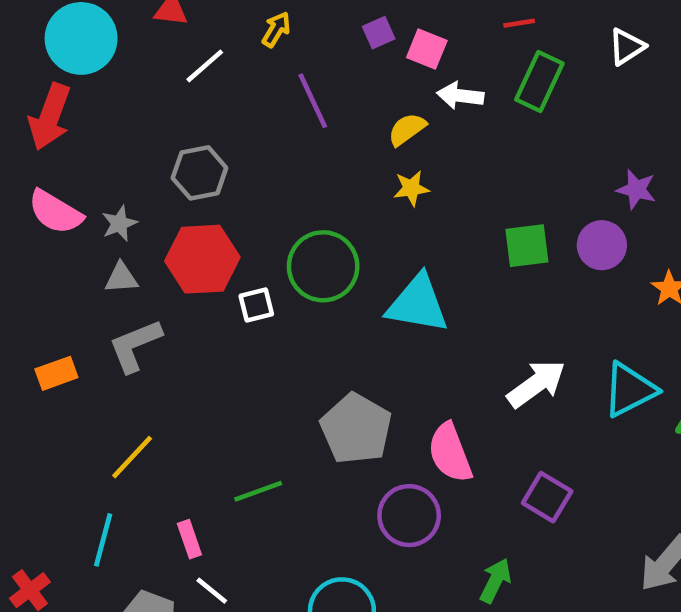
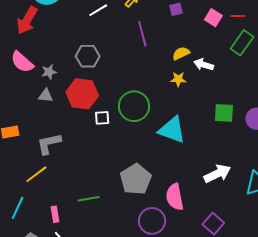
pink square: (427, 49) -> (213, 18), moved
white arrow: (460, 96) -> (204, 65), moved
gray L-shape: (135, 346) -> (49, 144), moved

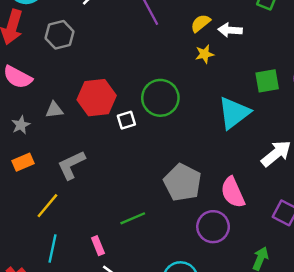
gray hexagon: (88, 56) -> (60, 35), moved
gray star: (49, 72) -> (21, 125), moved
cyan triangle: (172, 130) -> (234, 113), moved, turned -44
yellow line: (36, 174) -> (47, 206), moved

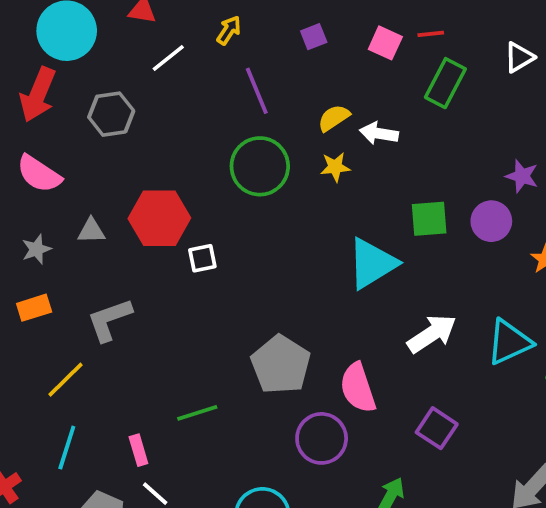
green circle: (160, 98) -> (260, 166), moved

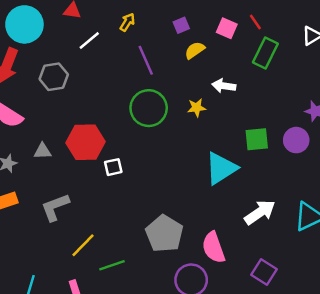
red line: (431, 34) -> (255, 22), turned 63
yellow semicircle: (334, 118) -> (195, 50), moved
yellow line: (66, 380) -> (83, 245), moved

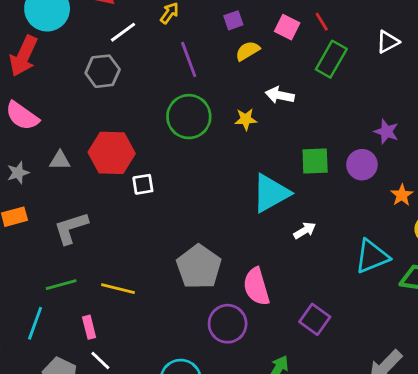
gray hexagon: (54, 77) -> (103, 71), moved
white arrow: (260, 212) -> (305, 230), moved, size x0.6
yellow line: (83, 245) -> (118, 289), moved, turned 56
green line: (112, 265) -> (61, 285), moved

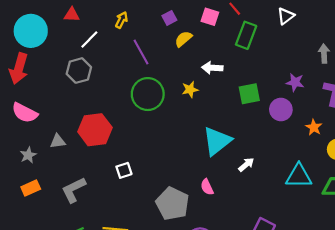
green square: (315, 161) -> (249, 94), moved
white square: (143, 184) -> (124, 170), moved
cyan triangle: (372, 256) -> (299, 176), turned 32
pink semicircle: (256, 287) -> (207, 187), moved, size x0.6

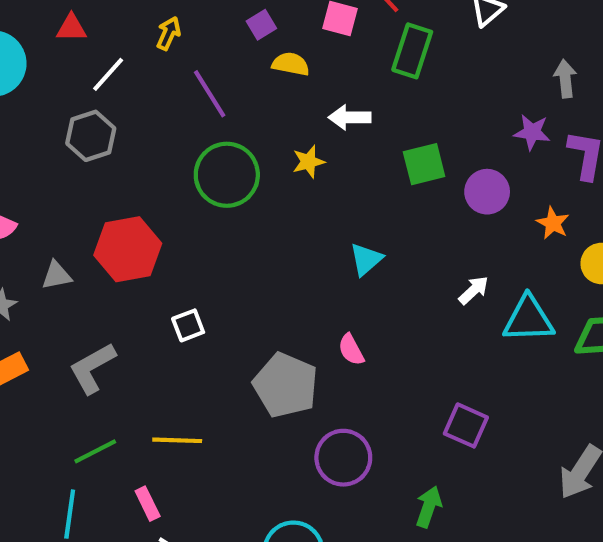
yellow semicircle: (183, 39) -> (291, 64), turned 54
purple star: (295, 82) -> (532, 132), moved
cyan triangle: (217, 141) -> (366, 259), size x0.6
white arrow: (246, 165) -> (474, 290), moved

